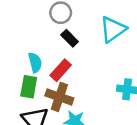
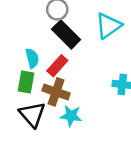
black rectangle: (70, 38) -> (66, 34), size x1.6

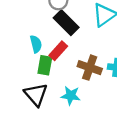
green rectangle: (26, 82) -> (45, 65), moved
brown cross: (56, 92) -> (90, 68), moved

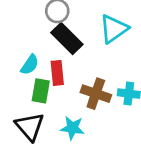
cyan semicircle: (36, 44) -> (30, 65), turned 48
red rectangle: (58, 51) -> (57, 73), turned -48

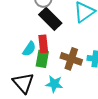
cyan semicircle: (30, 65) -> (29, 49), moved
green rectangle: (41, 91) -> (42, 59), moved

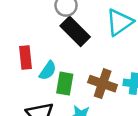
red rectangle: (43, 44) -> (26, 57), moved

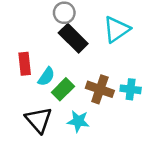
green rectangle: (65, 84) -> (63, 89), turned 35

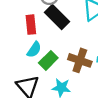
red rectangle: (25, 64) -> (31, 25), moved

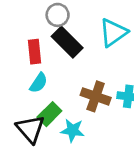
green rectangle: (48, 60) -> (49, 114), moved

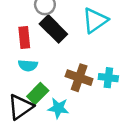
cyan semicircle: (39, 83) -> (28, 65), turned 60
black triangle: (30, 129) -> (21, 107), turned 36

